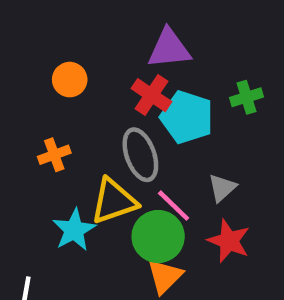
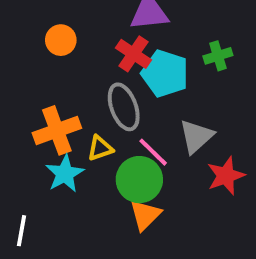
orange cross: (54, 155) -> (57, 130), moved, size x1.6
gray triangle: (222, 188) -> (196, 136), size x1.4
yellow triangle: (114, 201) -> (100, 148), size x0.6
red star: (229, 241) -> (226, 176), moved, turned 30

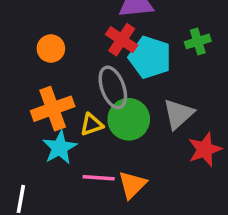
orange circle: (61, 40) -> (51, 49), moved
pink line: (153, 152) -> (99, 178), moved, turned -40
green circle: (139, 180) -> (129, 119), moved

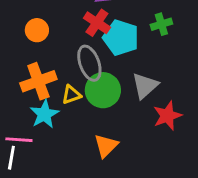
pink line: (99, 178) -> (19, 140), moved

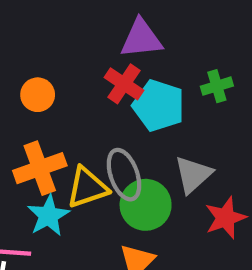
gray ellipse: (89, 63) -> (124, 175), moved
green circle: (103, 90) -> (146, 205), moved
yellow triangle: (71, 95) -> (87, 188), size x1.5

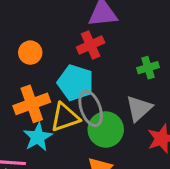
red cross: (124, 84) -> (91, 45), turned 32
green cross: (217, 86) -> (148, 68), moved
cyan pentagon: (159, 106) -> (76, 83), moved

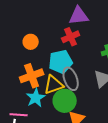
cyan pentagon: (76, 83) -> (61, 62), turned -30
green circle: (106, 129) -> (65, 101), moved

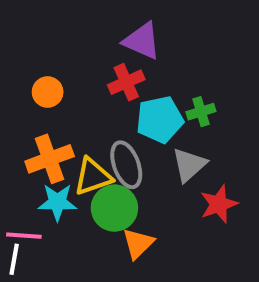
purple triangle: (79, 16) -> (142, 41), turned 30
cyan pentagon: (61, 62) -> (160, 120), moved
cyan star: (36, 98) -> (57, 202), turned 30

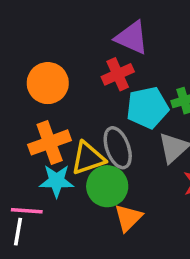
orange circle: (48, 92) -> (48, 83), size x1.5

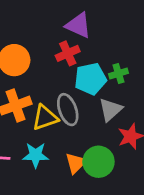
cyan star: (57, 181) -> (36, 155), moved
green circle: (107, 186) -> (98, 162), moved

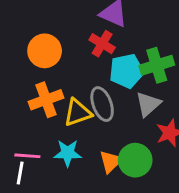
red cross: (68, 53) -> (102, 44), turned -35
green cross: (119, 73) -> (157, 65), size x1.6

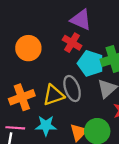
cyan pentagon: (127, 71) -> (91, 63), turned 30
orange cross: (46, 100) -> (22, 97), moved

